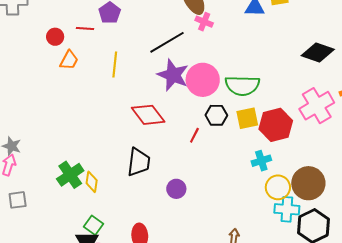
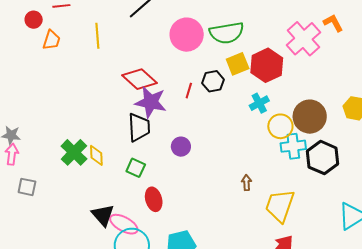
purple star: (173, 75) -> (151, 102), moved
black hexagon: (216, 115) -> (213, 81), moved
gray square: (18, 200) -> (27, 187), turned 30
green square: (94, 225) -> (136, 168), moved

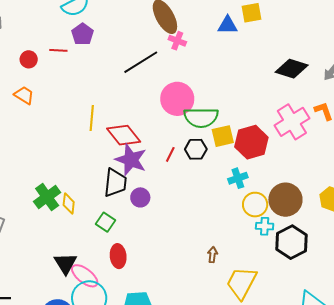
green semicircle: (227, 33) -> (201, 118), moved
yellow line: (97, 36) -> (92, 118), moved
orange trapezoid: (52, 40) -> (24, 95), moved, turned -85
cyan cross: (293, 146) -> (265, 226), size x0.7
purple circle: (181, 147) -> (140, 197), moved

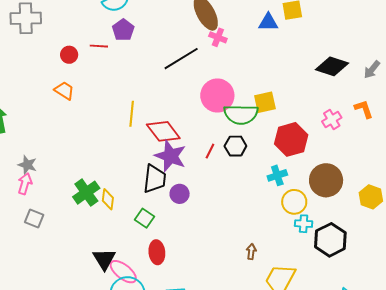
pink cross: (292, 122) -> (332, 120), size x0.6
yellow square: (223, 136) -> (265, 102), moved
brown circle: (285, 200) -> (326, 180), moved

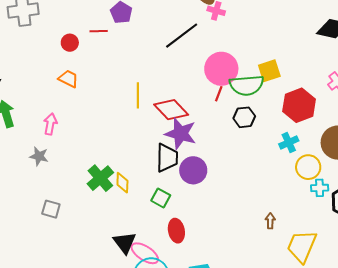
red line: (210, 151) -> (219, 94), moved
pink arrow: (25, 184) -> (50, 124), moved
purple circle: (180, 194) -> (193, 170), size x1.4

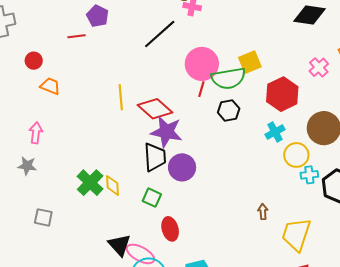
red circle: (70, 43) -> (34, 61), moved

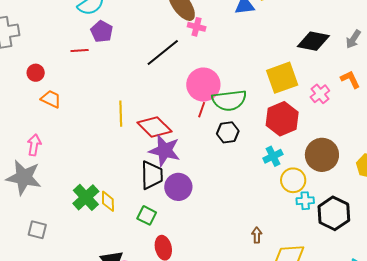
yellow square: (250, 62) -> (282, 78), moved, size x1.4
gray star: (27, 166) -> (24, 177), size x1.8

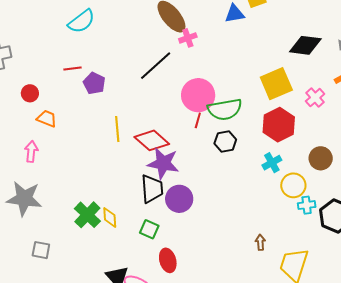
pink cross: (197, 27) -> (188, 38), turned -30
purple pentagon: (102, 31) -> (94, 83), moved
pink arrow: (34, 145) -> (31, 152), moved
brown circle: (322, 155) -> (321, 158), size x0.7

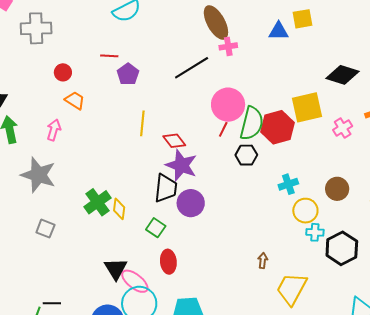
green semicircle: (225, 109) -> (252, 123), turned -76
red hexagon: (279, 125) -> (277, 127), moved
red diamond: (152, 140) -> (174, 141), size x0.7

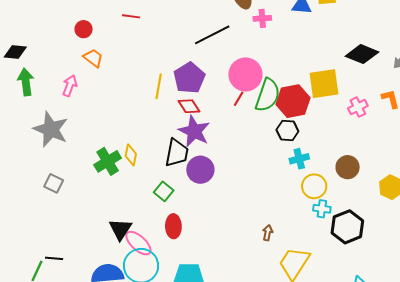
pink cross: (228, 46) -> (262, 18), moved
purple pentagon: (128, 74) -> (189, 78), moved, size x1.4
black hexagon: (246, 155) -> (287, 131), moved
yellow diamond: (119, 209) -> (131, 155), moved

